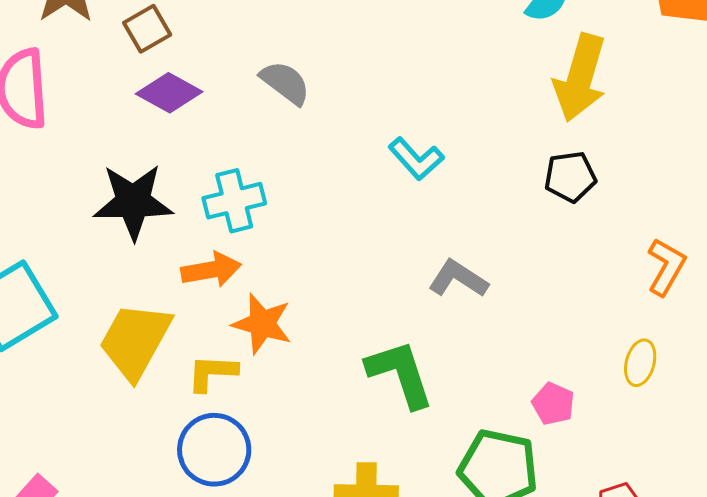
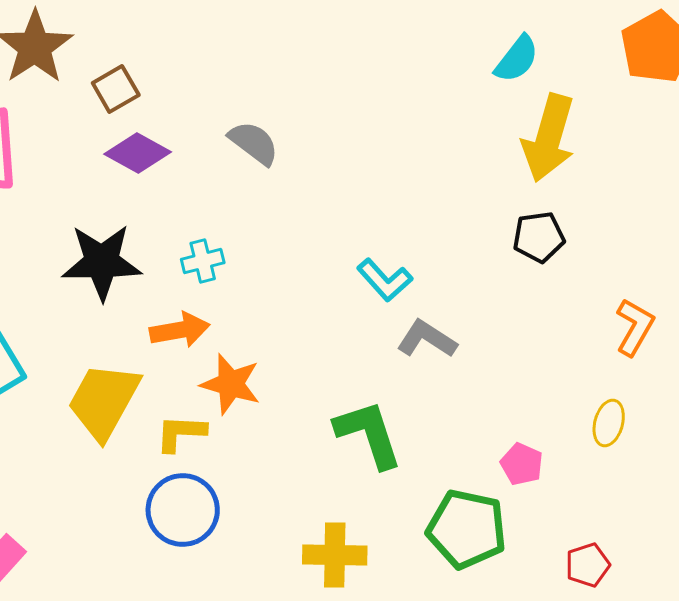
cyan L-shape: (416, 159) -> (385, 280), moved
cyan cross: (234, 201) -> (203, 261), size x0.7

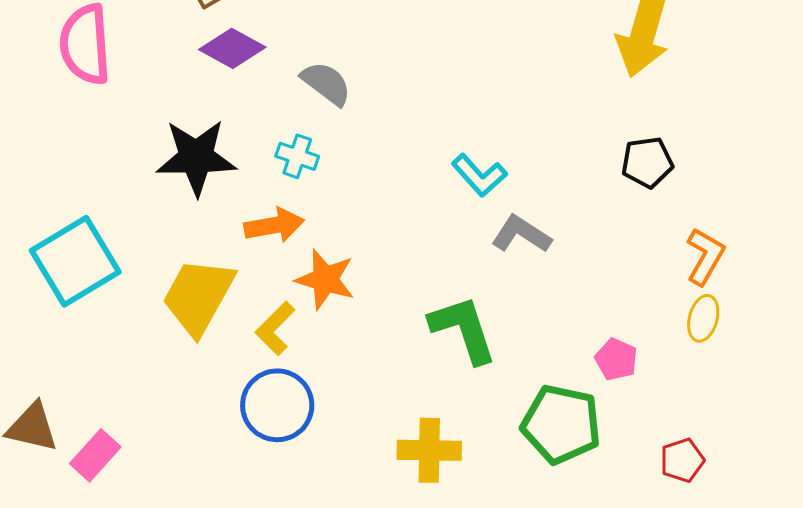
gray semicircle: (254, 143) -> (326, 83), moved
black pentagon: (539, 237) -> (647, 162), moved
cyan cross: (203, 261) -> (297, 156), turned 33
orange L-shape: (635, 327) -> (705, 256), moved
yellow L-shape: (181, 433) -> (275, 328), turned -48

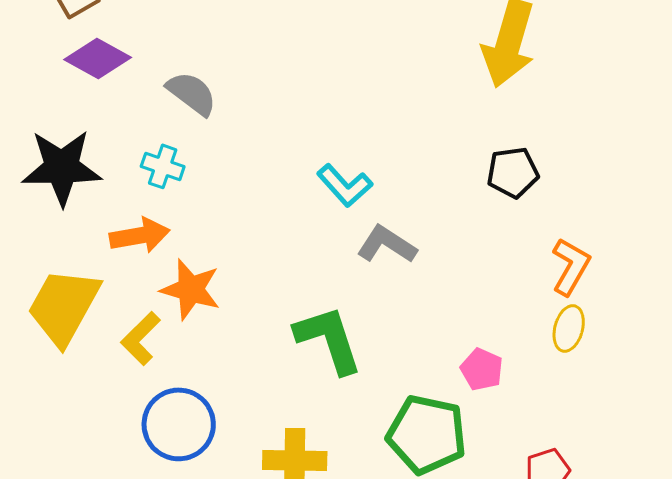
blue circle: (277, 405) -> (179, 424), moved

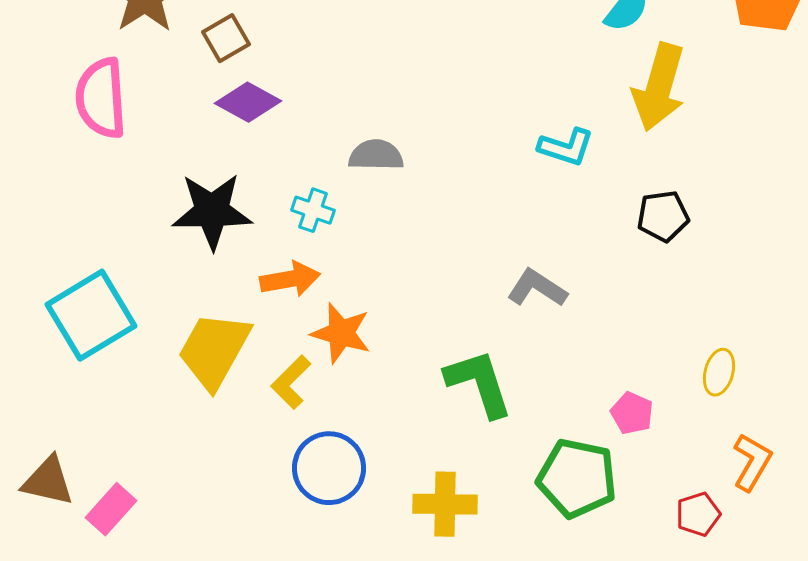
gray semicircle: (192, 93) -> (376, 155), moved, turned -36
cyan L-shape: (345, 185) -> (566, 147), moved, turned -30
orange L-shape: (571, 266) -> (752, 462), moved

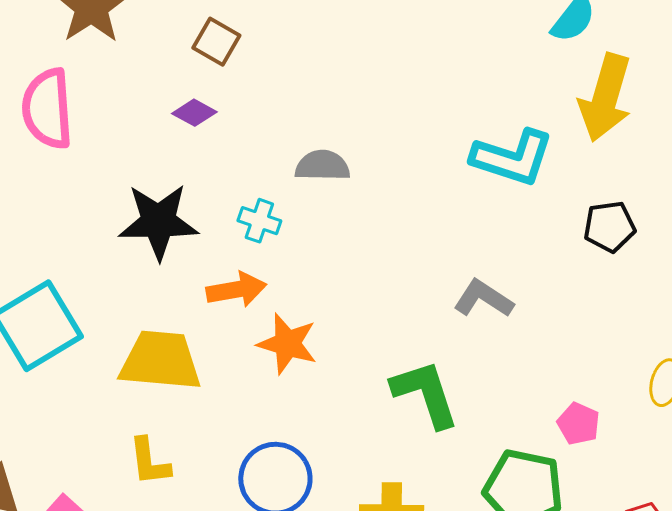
brown square: (226, 38) -> (216, 42), moved, turned -30
purple diamond: (248, 102) -> (194, 113), size x0.7
cyan L-shape: (566, 147) -> (512, 158), size x1.5
yellow trapezoid: (214, 350) -> (160, 361), turned 66
yellow L-shape: (291, 382) -> (149, 462), moved, turned -52

